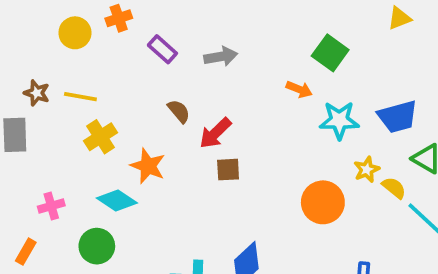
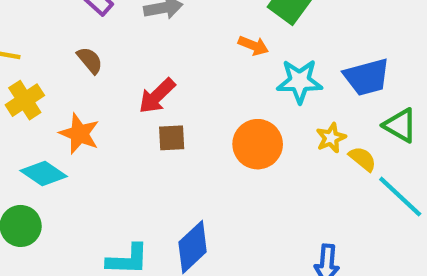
brown semicircle: (179, 111) -> (90, 60), moved
orange circle: (323, 202) -> (258, 144), moved

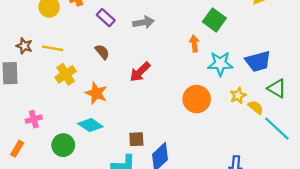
orange arrow: (253, 46) -> (194, 44), turned -119
brown square: (172, 138) -> (136, 139), moved
cyan diamond: (44, 174) -> (90, 125), moved

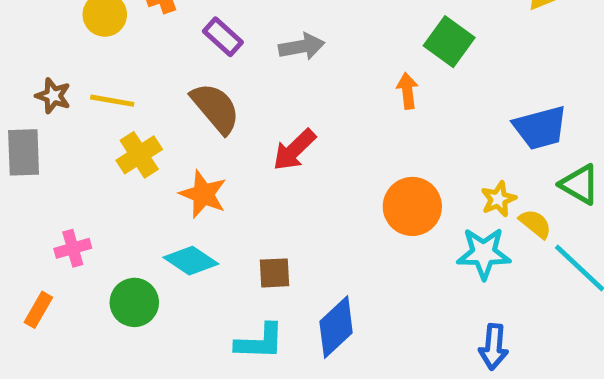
brown semicircle: (102, 52) -> (215, 108), size x1.6
cyan star: (220, 64) -> (484, 253), moved
brown square: (136, 139) -> (275, 273), moved

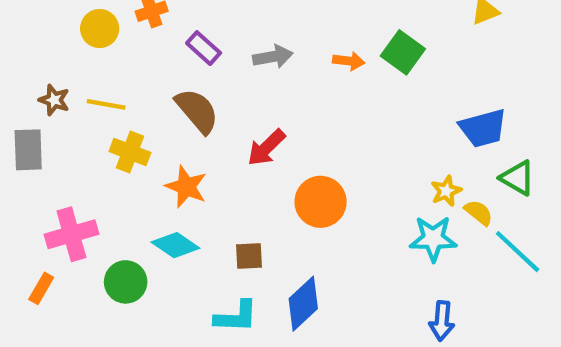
orange arrow: (407, 91) -> (349, 61), moved, turned 104
yellow cross: (139, 155) -> (130, 152), turned -36
orange circle: (412, 206) -> (321, 202), moved
pink cross: (73, 248) -> (71, 234), size x1.6

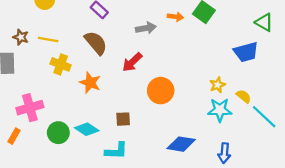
gray arrow: (273, 57) -> (146, 28), moved
green triangle: (518, 178) -> (264, 22), moved
yellow star: (446, 191) -> (218, 85), moved
cyan diamond: (175, 245) -> (87, 129), moved
blue diamond: (303, 304) -> (181, 144), moved, turned 52

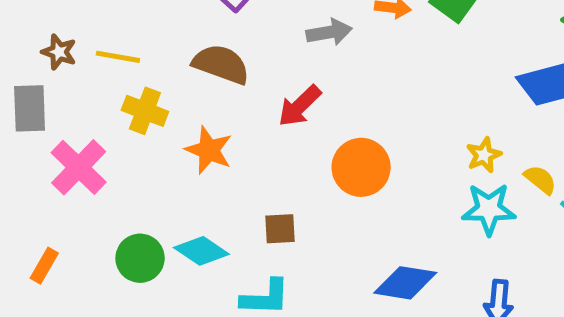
brown semicircle: (96, 43) -> (221, 64), turned -30
pink cross: (30, 108) -> (79, 167), moved, turned -30

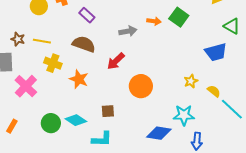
cyan star: (489, 209) -> (184, 115), moved

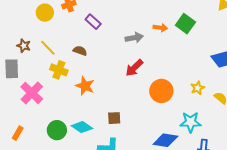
yellow line: (42, 41) -> (48, 48), turned 36
brown semicircle: (84, 44) -> (80, 51), moved, size x0.6
red arrow: (116, 61) -> (134, 68), moved
orange circle: (141, 86) -> (161, 91), moved

